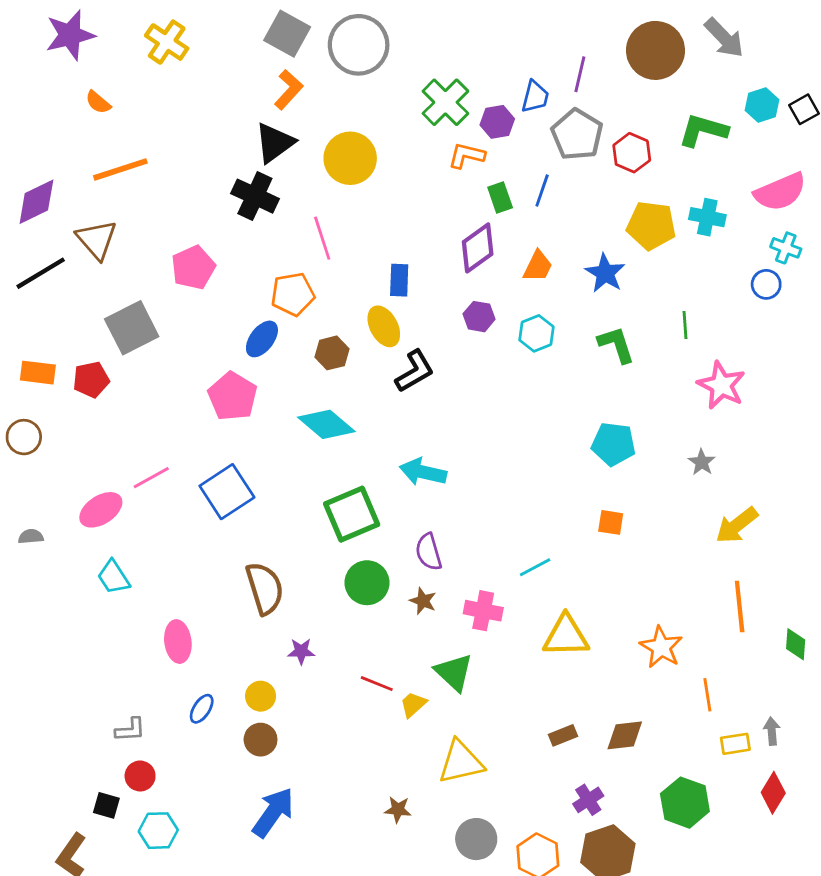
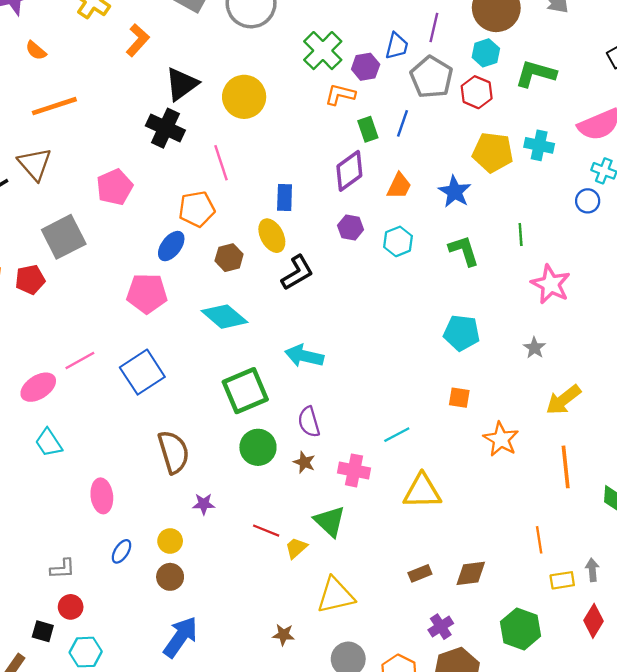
orange L-shape: (289, 90) -> (138, 40), moved
cyan hexagon: (762, 105) -> (486, 53), moved
pink pentagon: (233, 396) -> (147, 293), turned -30
orange star: (661, 647) -> (501, 439), moved

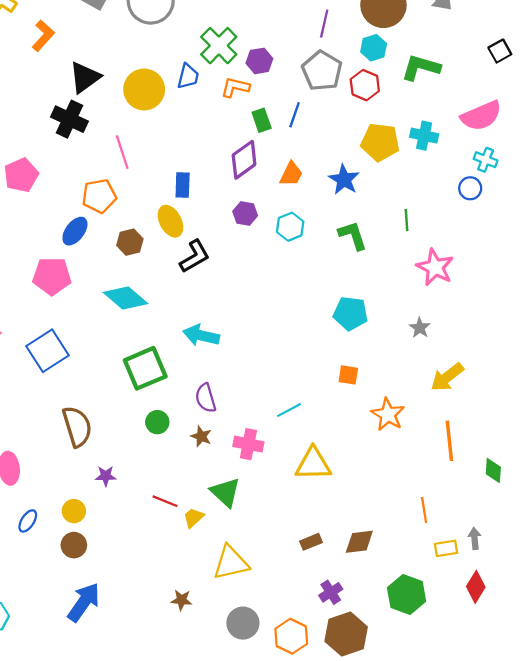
blue trapezoid: (397, 46) -> (188, 76), moved
green circle: (258, 447) -> (157, 422), size x0.7

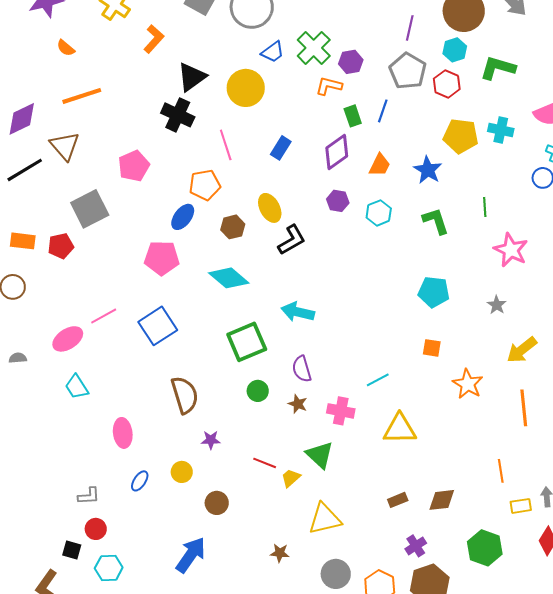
blue trapezoid: (188, 76) -> (273, 52), moved, turned 40
blue rectangle: (183, 185) -> (281, 148), moved, turned 30
brown circle: (74, 545) -> (217, 503), moved

